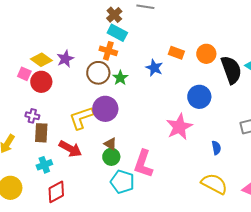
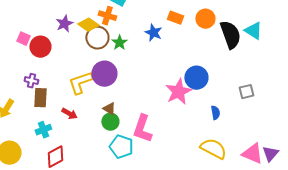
yellow diamond: (41, 60) -> (88, 25), moved
blue circle: (199, 97) -> (196, 78), moved
red arrow: (70, 149) -> (69, 114), size x0.7

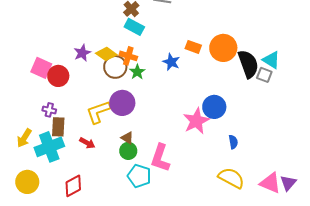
orange cross: (107, 16) -> (128, 56), moved
orange circle: (205, 19) -> (223, 48), size x1.4
pink square: (23, 39) -> (41, 68), size x1.5
gray square: (246, 92) -> (264, 75), moved, turned 35
cyan cross: (43, 130) -> (49, 147), moved, size x1.8

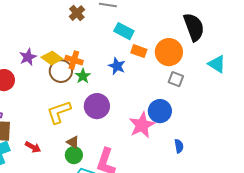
cyan rectangle: (134, 27) -> (124, 31), moved
black semicircle: (248, 64) -> (194, 27), moved
gray square: (264, 75) -> (176, 79), moved
purple circle: (122, 103) -> (97, 106), moved
yellow L-shape: (98, 112) -> (59, 112), moved

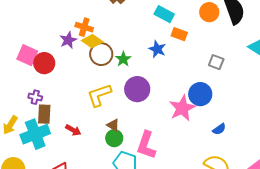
orange circle: (169, 52) -> (209, 12), moved, size x0.7
orange cross: (74, 60) -> (84, 27), moved
blue semicircle: (179, 146) -> (219, 129), turned 64

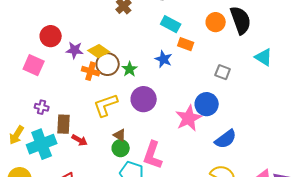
orange cross: (84, 27) -> (91, 71), moved
purple star: (68, 40) -> (75, 50), turned 30
red circle: (44, 63) -> (51, 36), moved
brown rectangle: (44, 114) -> (64, 124), moved
blue semicircle: (219, 129) -> (226, 139), size x1.6

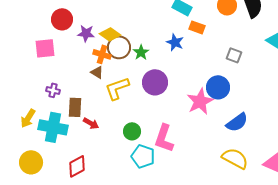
pink square: (34, 65) -> (45, 48), turned -30
brown triangle: (120, 135) -> (97, 72), moved
cyan cross: (42, 144) -> (53, 127), turned 32

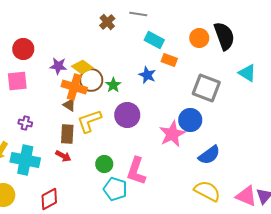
red circle: (62, 19) -> (23, 49), moved
orange cross: (102, 54) -> (74, 87), size x1.4
gray square: (234, 55) -> (206, 88), size x1.8
brown rectangle: (75, 107) -> (67, 134), moved

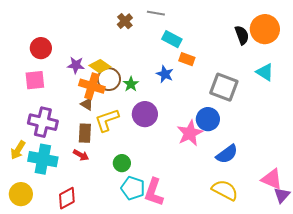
black semicircle: (224, 36) -> (242, 35), size x0.7
orange circle: (199, 38) -> (265, 29), moved, size x1.5
purple cross: (25, 123) -> (43, 122), size x2.0
pink L-shape: (136, 171) -> (154, 192), moved
pink triangle: (246, 196) -> (272, 179), moved

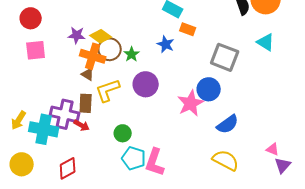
red circle: (41, 48) -> (31, 18), moved
purple cross: (43, 122) -> (65, 114), moved
pink triangle: (272, 179) -> (273, 149), size x0.6

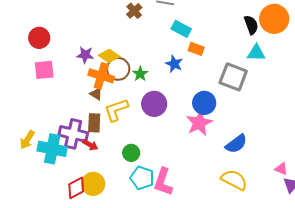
cyan triangle: (266, 42) -> (256, 53), moved, turned -30
blue circle: (209, 89) -> (204, 103), moved
yellow circle: (22, 164) -> (93, 184), moved

